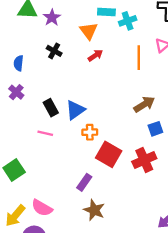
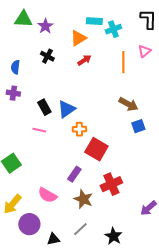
orange triangle: (89, 31) -> (78, 38), turned 36
purple cross: (16, 92) -> (13, 93), turned -32
brown arrow: (144, 104) -> (128, 104), turned 60
red cross: (144, 160) -> (111, 184), moved
pink semicircle: (42, 208) -> (47, 195), moved

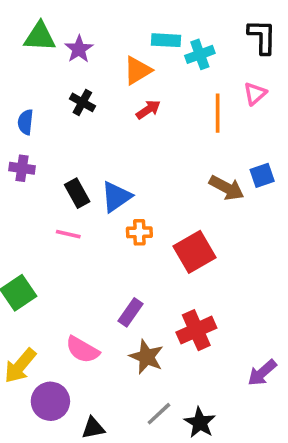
blue square: (138, 126) -> (262, 175), moved
red square: (96, 149) -> (195, 252), moved, turned 30
gray line: (80, 229) -> (159, 414), moved

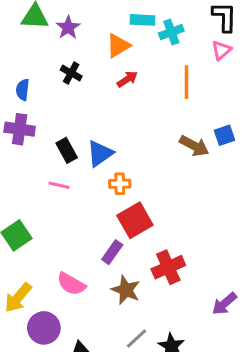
pink triangle: (255, 94) -> (221, 50), moved
purple cross: (22, 168) -> (20, 129), size x1.4
red square: (195, 252) -> (135, 220), moved

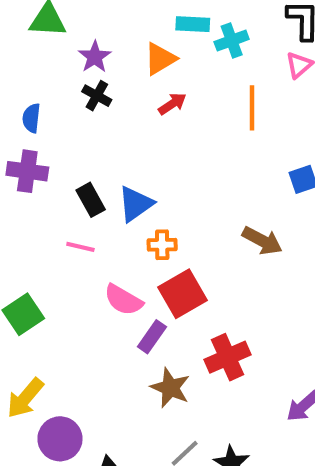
purple star: (68, 28) -> (95, 57), moved
brown arrow: (194, 146) -> (262, 241), moved
pink semicircle: (71, 284) -> (123, 300), moved

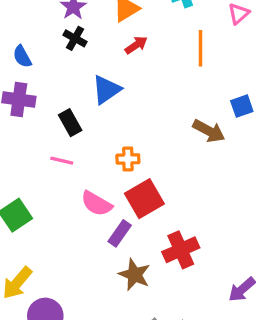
blue semicircle: (31, 118) -> (22, 57), turned -35
blue triangle: (136, 204) -> (106, 90), moved
brown arrow: (262, 241) -> (209, 131), moved

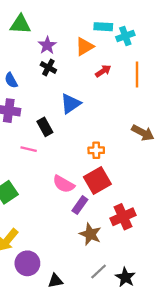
red arrow: (136, 45) -> (103, 71), moved
orange cross: (128, 159) -> (96, 150), moved
pink line: (62, 161) -> (29, 149), moved

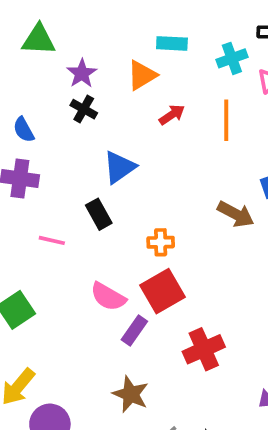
cyan cross: (125, 36) -> (232, 58), moved
black rectangle: (45, 127) -> (99, 214), moved
brown star: (90, 234) -> (131, 394), moved

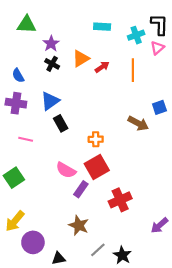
orange triangle: (142, 75) -> (81, 58), moved
blue triangle: (119, 167) -> (50, 101), moved
pink line: (52, 240) -> (26, 139), moved

